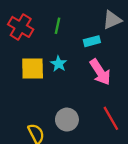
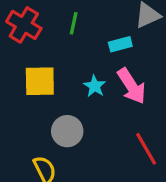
cyan star: (59, 64) -> (95, 86), moved
gray circle: (67, 120) -> (67, 131), moved

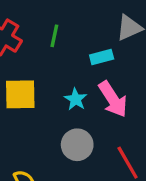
gray circle: (67, 131) -> (77, 145), moved

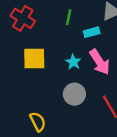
green line: (54, 36) -> (69, 17), moved

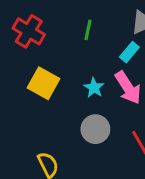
cyan rectangle: (92, 32) -> (129, 52), moved, turned -35
yellow square: (34, 59) -> (44, 83), turned 30

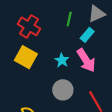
green line: (88, 30) -> (69, 19), moved
red cross: (29, 31) -> (29, 26), moved

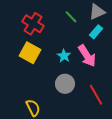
green line: (69, 19) -> (71, 17), turned -56
cyan rectangle: (87, 35) -> (96, 32), moved

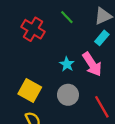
green line: (71, 17) -> (67, 17), moved
yellow square: (30, 53) -> (30, 90), moved

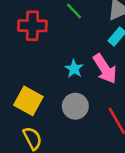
red cross: (33, 29) -> (32, 26), turned -30

